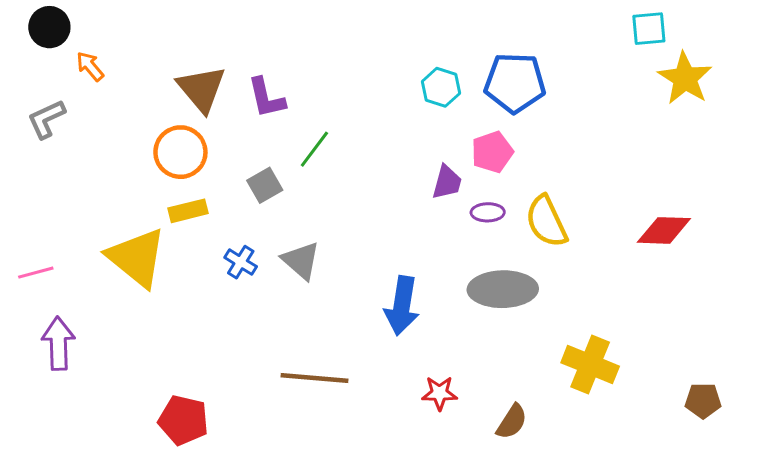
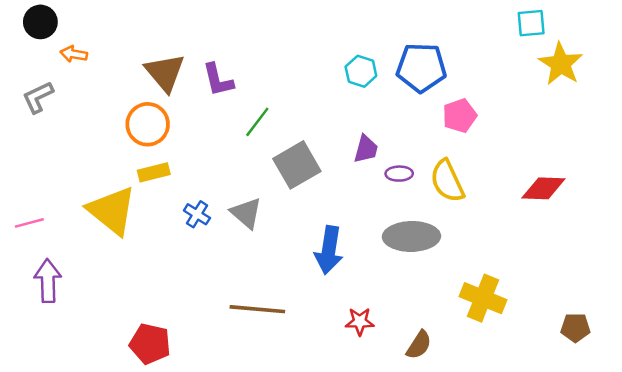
orange arrow: (90, 66) -> (74, 54), turned -40
pink pentagon: (492, 152) -> (460, 116), moved
gray square: (265, 185) -> (297, 165), moved, size x1.6

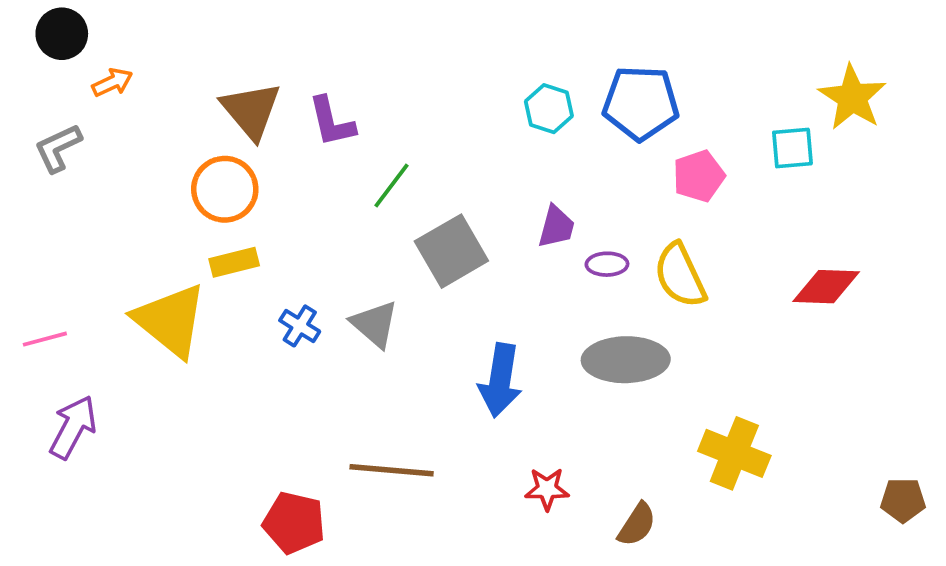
cyan square: (531, 23) -> (792, 148), moved
orange arrow: (74, 54) -> (112, 82), turned 145
purple arrow: (48, 281) -> (73, 427), turned 30
brown pentagon: (575, 328) -> (903, 500), moved
red pentagon: (150, 344) -> (294, 523), moved

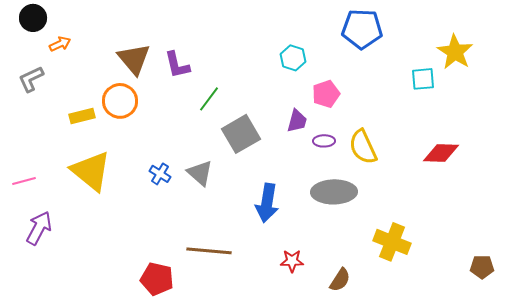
blue pentagon: (641, 103) -> (362, 29), moved
pink pentagon: (699, 176) -> (326, 94), moved
yellow rectangle: (234, 262) -> (82, 116), moved

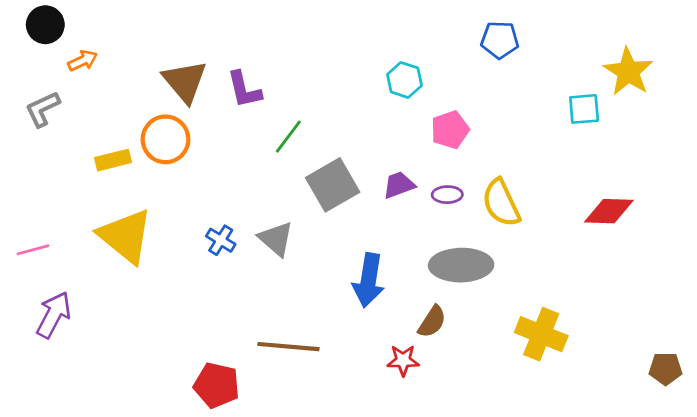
blue pentagon: (362, 29) -> (500, 40), size x0.7
purple trapezoid: (297, 121) -> (399, 185), moved, turned -125
brown semicircle: (340, 280) -> (432, 322), moved

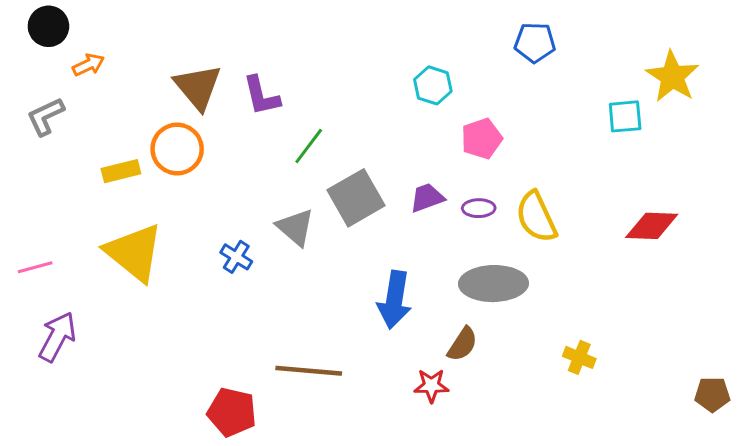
gray triangle: (276, 239) -> (295, 227), moved
yellow cross: (541, 334) -> (579, 357), size x0.6

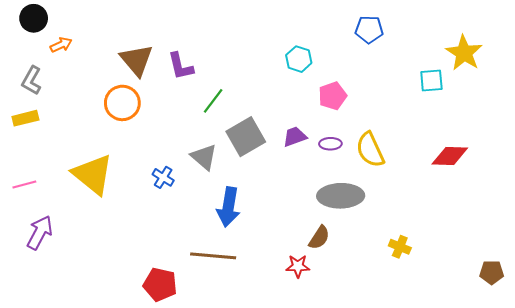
gray L-shape: (46, 116) -> (32, 80), turned -36
yellow rectangle: (121, 171) -> (25, 118), moved
blue arrow: (394, 300) -> (228, 207), moved

